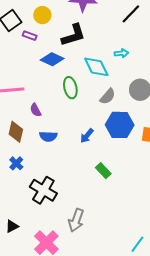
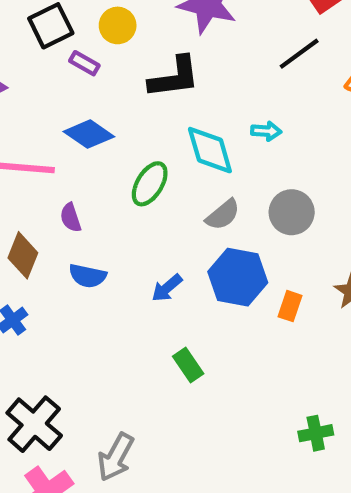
blue diamond: (52, 59) -> (89, 134), moved
green ellipse: (70, 88) -> (150, 184), turned 35
black cross: (43, 190) -> (34, 424), moved

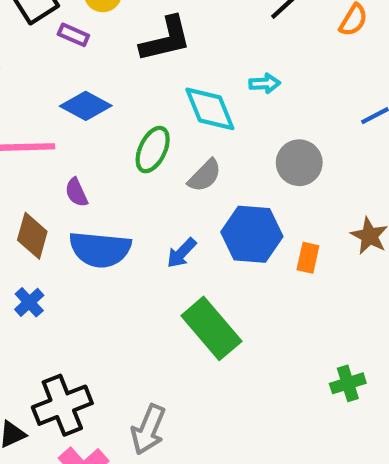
gray semicircle: (223, 215) -> (205, 176), moved
blue semicircle: (88, 276) -> (100, 249), size x1.6
green rectangle: (188, 365) -> (211, 328), size x1.8
black cross: (34, 424) -> (62, 405), turned 34

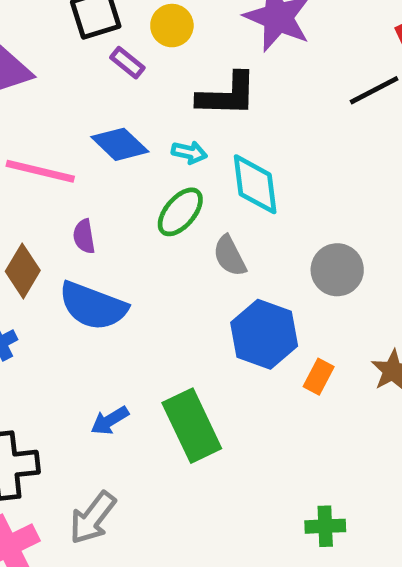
cyan arrow: (265, 83) -> (189, 152), moved
gray semicircle: (205, 176) -> (230, 256), turned 93
blue arrow: (181, 253) -> (110, 421), moved

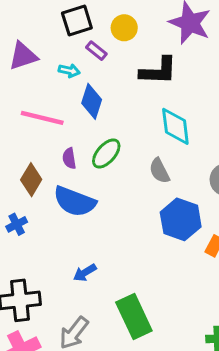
blue diamond: (120, 144) -> (92, 101), turned 64
cyan arrow: (189, 152) -> (69, 71), moved
green ellipse: (180, 212) -> (106, 153), moved
green rectangle: (192, 426) -> (134, 316), moved

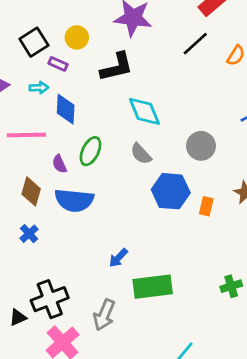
blue arrow: (85, 273) -> (118, 258), moved
green rectangle: (134, 316) -> (153, 287), turned -57

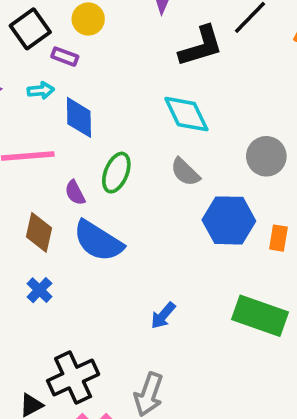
black L-shape: (117, 67) -> (201, 46), moved
blue semicircle: (74, 200) -> (98, 241), turned 30
green rectangle: (153, 287) -> (260, 316), moved, turned 30

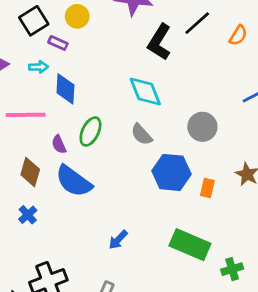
black L-shape: (201, 46) -> (159, 42), turned 135

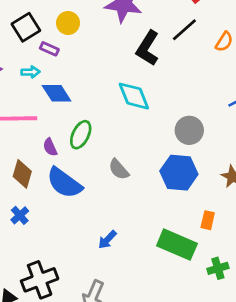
blue diamond: (65, 89) -> (57, 93), turned -36
gray semicircle: (141, 134) -> (119, 169), moved
blue hexagon: (171, 172) -> (179, 173), moved
orange rectangle: (207, 188) -> (208, 220), moved

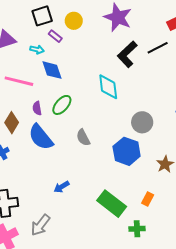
orange rectangle: (208, 220) -> (148, 199), moved

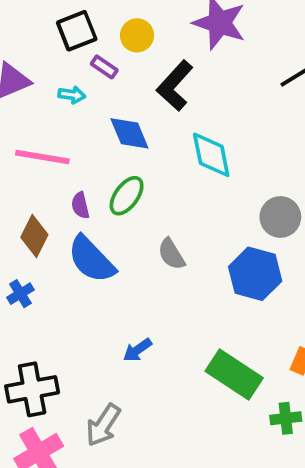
black L-shape: (127, 54) -> (175, 86), moved
blue diamond: (52, 70) -> (129, 133), moved

